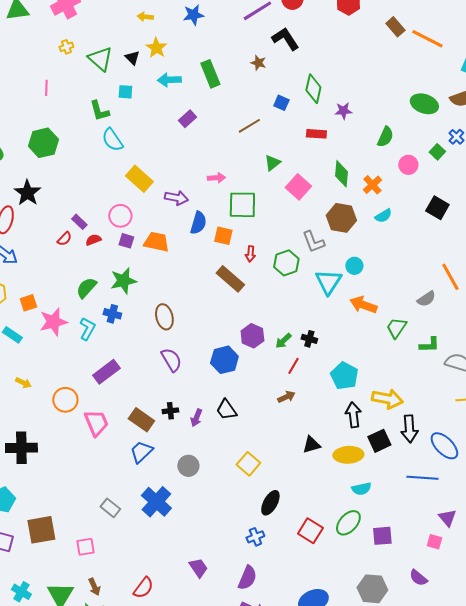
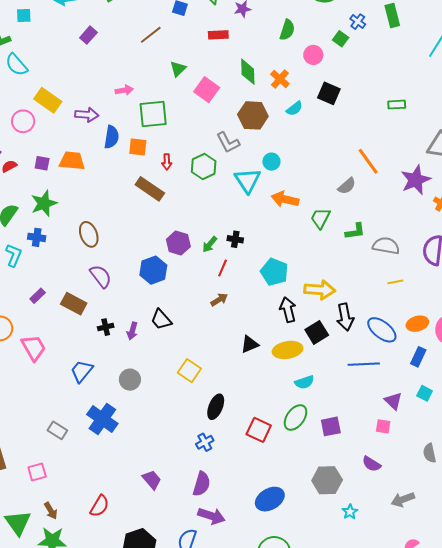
black square: (437, 208) -> (329, 93), moved
pink circle: (120, 216) -> (23, 121), moved
purple rectangle: (106, 372) -> (38, 296), size x0.6
brown rectangle: (141, 420) -> (74, 304), moved

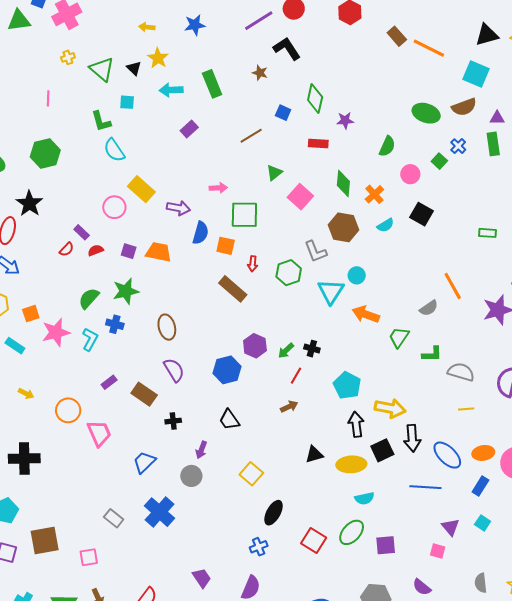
purple arrow: (132, 331) -> (201, 450), moved

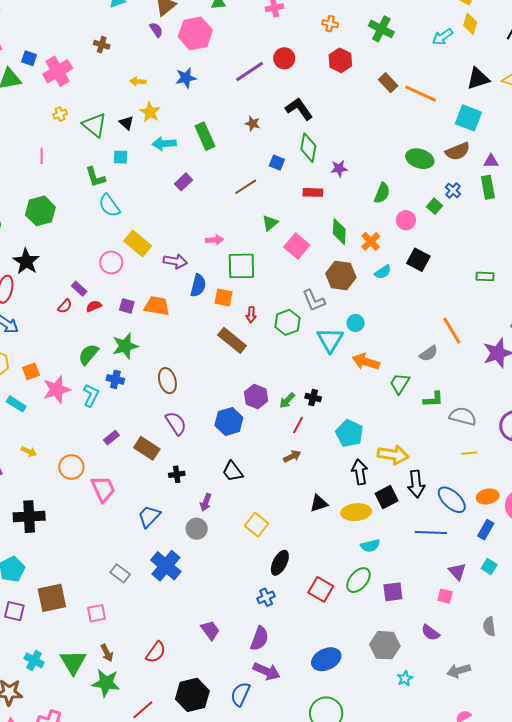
black L-shape: (287, 49) -> (299, 109), moved

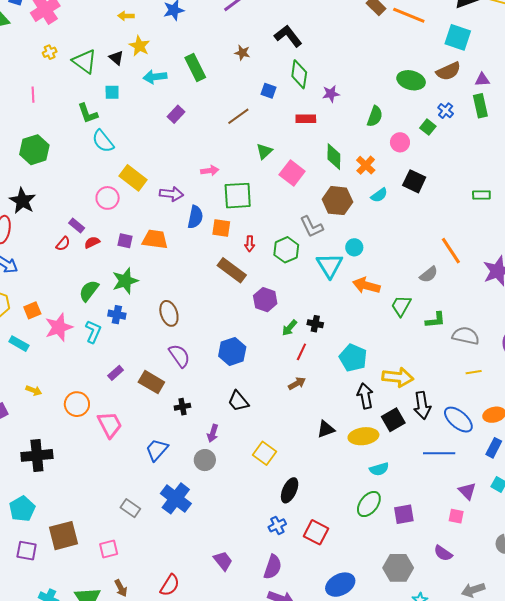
purple hexagon: (256, 397) -> (265, 300), moved
red square: (321, 589) -> (316, 532), moved

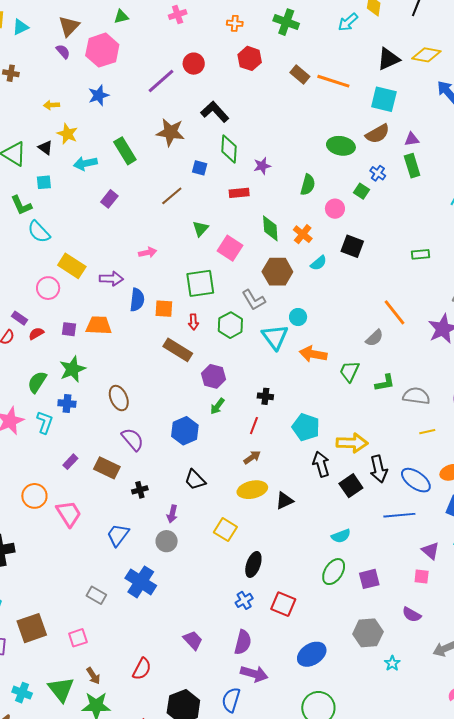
brown star: (242, 53) -> (170, 132), size x1.8
green square: (238, 196) -> (200, 283), moved
green arrow: (290, 328) -> (217, 406), moved
yellow ellipse: (363, 436) -> (252, 490), moved

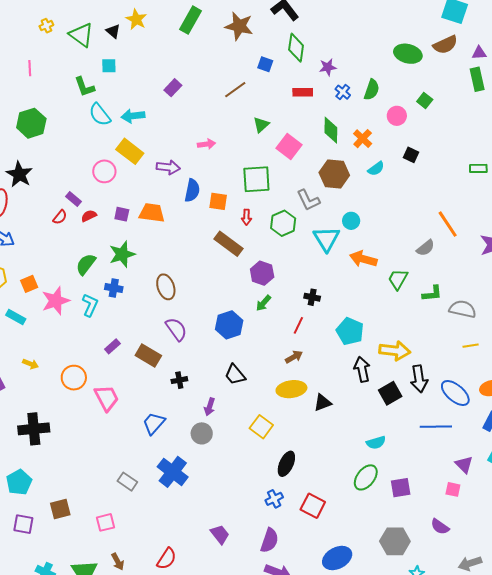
green rectangle: (125, 151) -> (191, 20), moved, turned 56
cyan arrow: (85, 163) -> (133, 116), moved
blue cross: (378, 173) -> (343, 92), moved
black square: (352, 246) -> (411, 155), size x0.7
brown square: (32, 628) -> (60, 509), size x0.7

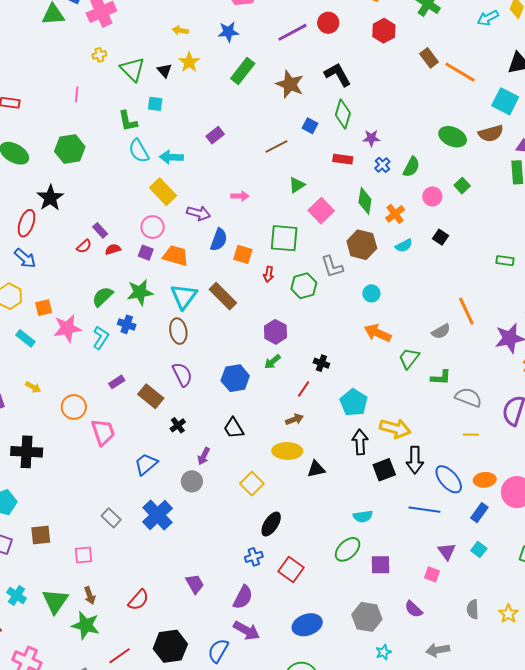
pink circle: (104, 171) -> (153, 227), moved
cyan triangle: (326, 239) -> (184, 296), moved
brown rectangle: (229, 244) -> (223, 296), moved
black cross: (179, 380) -> (178, 425), turned -35

